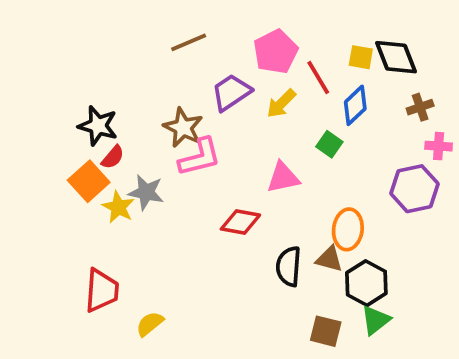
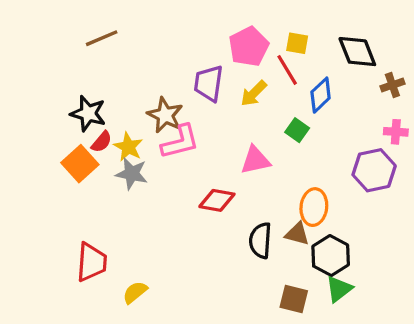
brown line: (189, 42) -> (102, 38), moved
yellow square: (361, 57) -> (297, 43), moved
purple trapezoid: (231, 92) -> (209, 83), turned -48
brown cross: (420, 107) -> (392, 85), moved
yellow star: (118, 207) -> (128, 147), moved

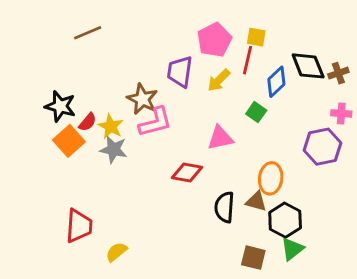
black diamond: (357, 52) -> (308, 66), moved
red line: (287, 70) -> (248, 60), turned 44
black star: (88, 113) -> (60, 106), moved

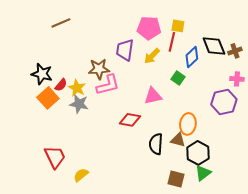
pink pentagon: (214, 40) -> (149, 28), turned 30
brown star: (142, 99) -> (99, 69), turned -30
red trapezoid: (79, 226) -> (55, 157), turned -30

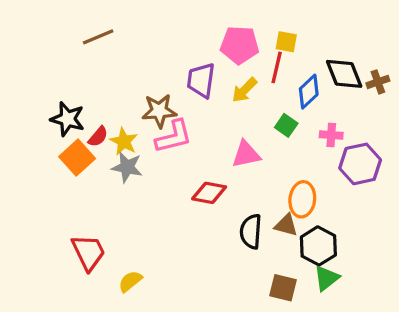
pink cross: (237, 79) -> (331, 135), moved

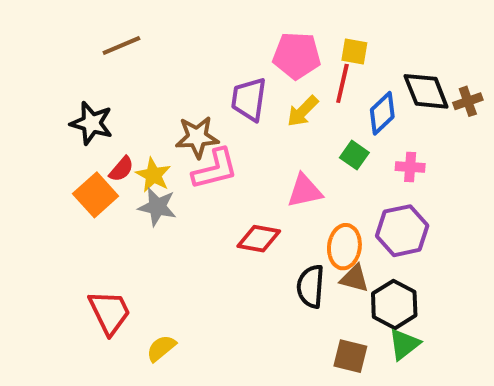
black star: (68, 119) -> (92, 123), moved
purple hexagon: (360, 164) -> (402, 231), moved
orange ellipse: (302, 199) -> (344, 247), moved

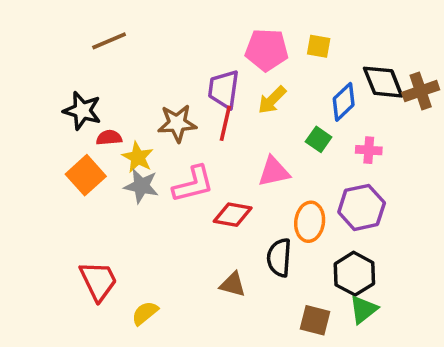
red line: (342, 83) -> (225, 123), moved
brown cross: (468, 101) -> (421, 91), size x1.4
red semicircle: (121, 169) -> (109, 138), moved, turned -135
pink L-shape: (215, 169) -> (193, 184), moved
brown triangle: (354, 278) -> (233, 284), moved

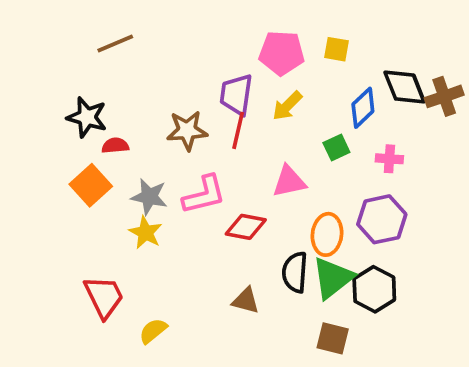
green square: (319, 139) -> (336, 147), turned 30
yellow star: (138, 157) -> (146, 233), moved
green triangle: (363, 309) -> (333, 278), moved, size x1.4

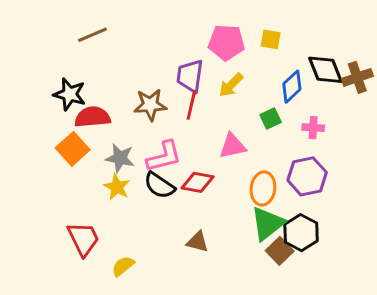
red semicircle: (115, 146) -> (93, 117), size x1.6
black semicircle: (295, 272) -> (159, 185), moved, turned -60
brown square: (333, 338) -> (280, 251), moved, turned 32

